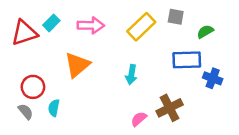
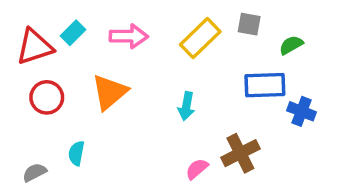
red circle: (33, 87) -> (47, 97), moved
gray semicircle: (26, 112) -> (35, 172), moved, turned -77

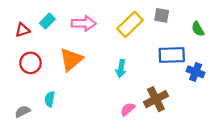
green semicircle: (291, 45) -> (198, 29), moved, turned -91
red triangle: (35, 47) -> (23, 30), size x0.6

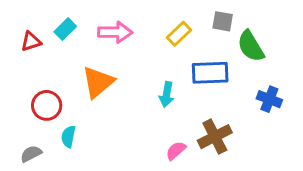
yellow rectangle: (130, 24) -> (179, 34), size x0.7
green semicircle: (198, 29) -> (251, 46), moved, size x1.5
blue rectangle: (172, 55) -> (210, 73), moved
red circle: (30, 63) -> (47, 105), moved

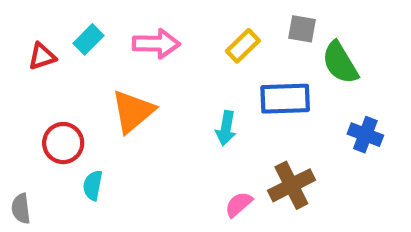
gray semicircle: (31, 154) -> (21, 209), moved, turned -70

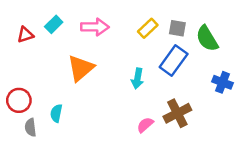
gray square: (302, 29) -> (177, 28), moved
blue rectangle: (285, 99) -> (174, 60), turned -52
red circle: (63, 143) -> (19, 100), moved
gray semicircle: (21, 209) -> (30, 127), moved

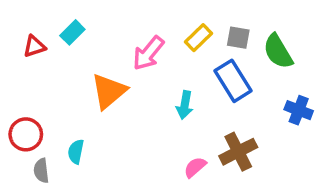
pink arrow: (95, 27) -> (148, 53), moved, turned 128
blue rectangle: (174, 60) -> (233, 81), turned -68

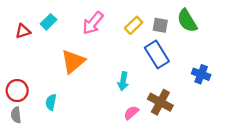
green semicircle: (278, 51) -> (187, 21), moved
pink arrow: (148, 53) -> (93, 23), moved
cyan arrow: (185, 105) -> (123, 81), moved
brown cross: (238, 152) -> (160, 102), turned -35
gray semicircle: (41, 171) -> (16, 115), moved

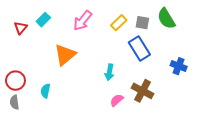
red triangle: (23, 31) -> (21, 28), turned -32

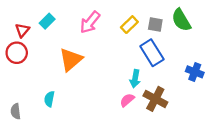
cyan arrow: (109, 72) -> (135, 79), moved
red circle: (15, 81) -> (17, 53), moved
pink semicircle: (117, 100) -> (127, 100), moved

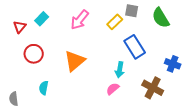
gray square: (155, 25) -> (132, 11), moved
red circle: (17, 53) -> (34, 54), moved
orange triangle: (71, 60) -> (75, 61), moved
brown cross: (155, 99) -> (153, 88), moved

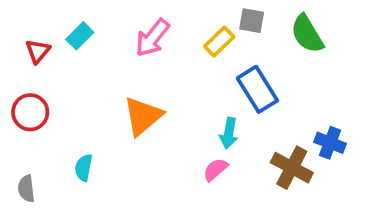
red circle: (34, 54) -> (30, 112), moved
blue cross: (173, 64) -> (330, 143), moved

